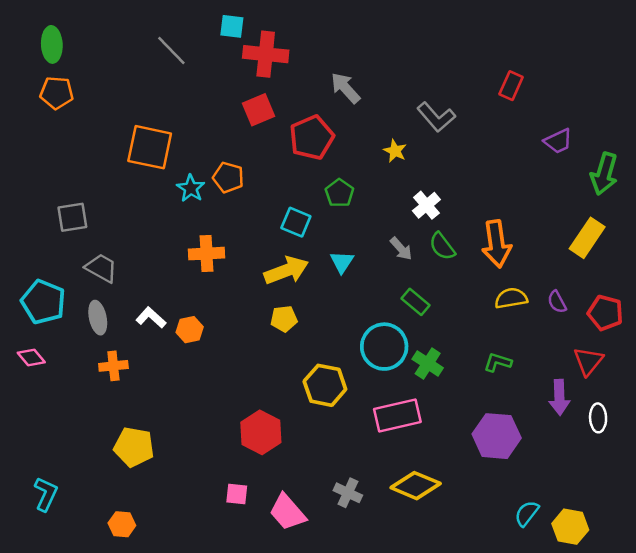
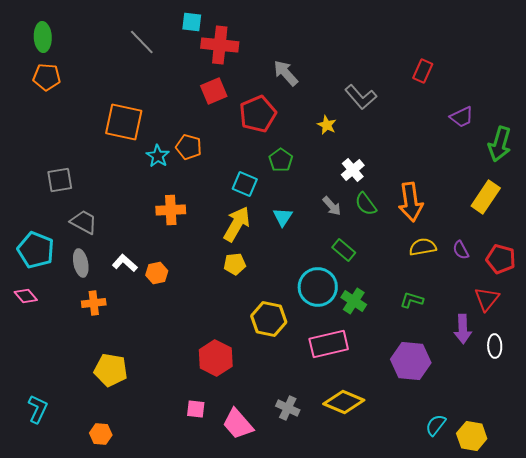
yellow arrow: (286, 270) -> (237, 224), turned -39

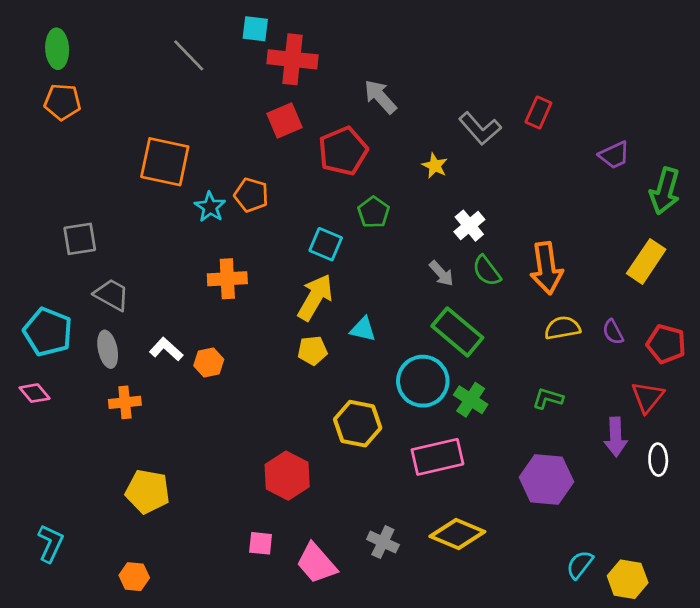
red rectangle: (423, 71) -> (538, 113), moved
cyan triangle: (283, 217) -> (363, 329), moved, turned -50
green rectangle: (344, 250) -> (457, 332), size x1.6

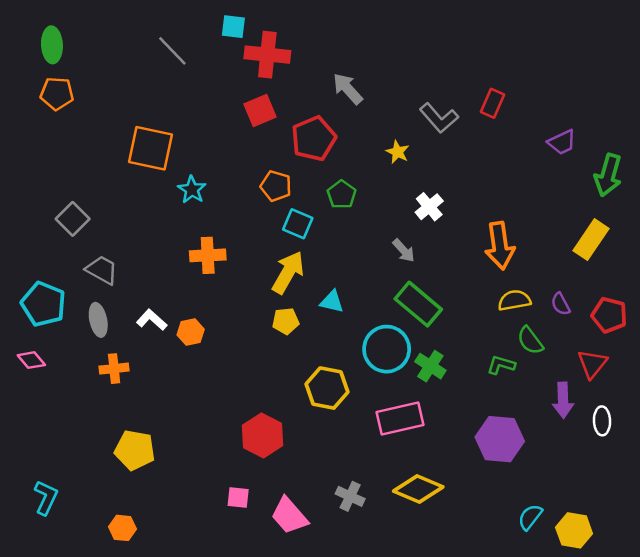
orange pentagon: (251, 195) -> (276, 186), moved
gray square: (80, 239) -> (73, 219), turned -36
green semicircle: (487, 271) -> (530, 341), moved

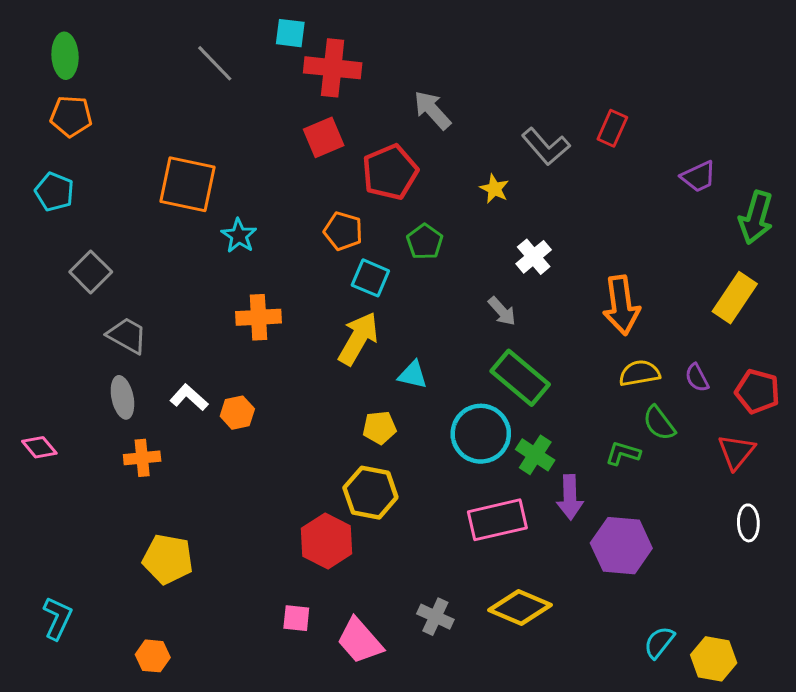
cyan pentagon: (43, 304) -> (54, 192), moved, size x0.7
yellow pentagon: (286, 321) -> (379, 428), moved
yellow hexagon: (327, 388) -> (370, 493), moved
purple arrow: (563, 400) -> (570, 497), moved

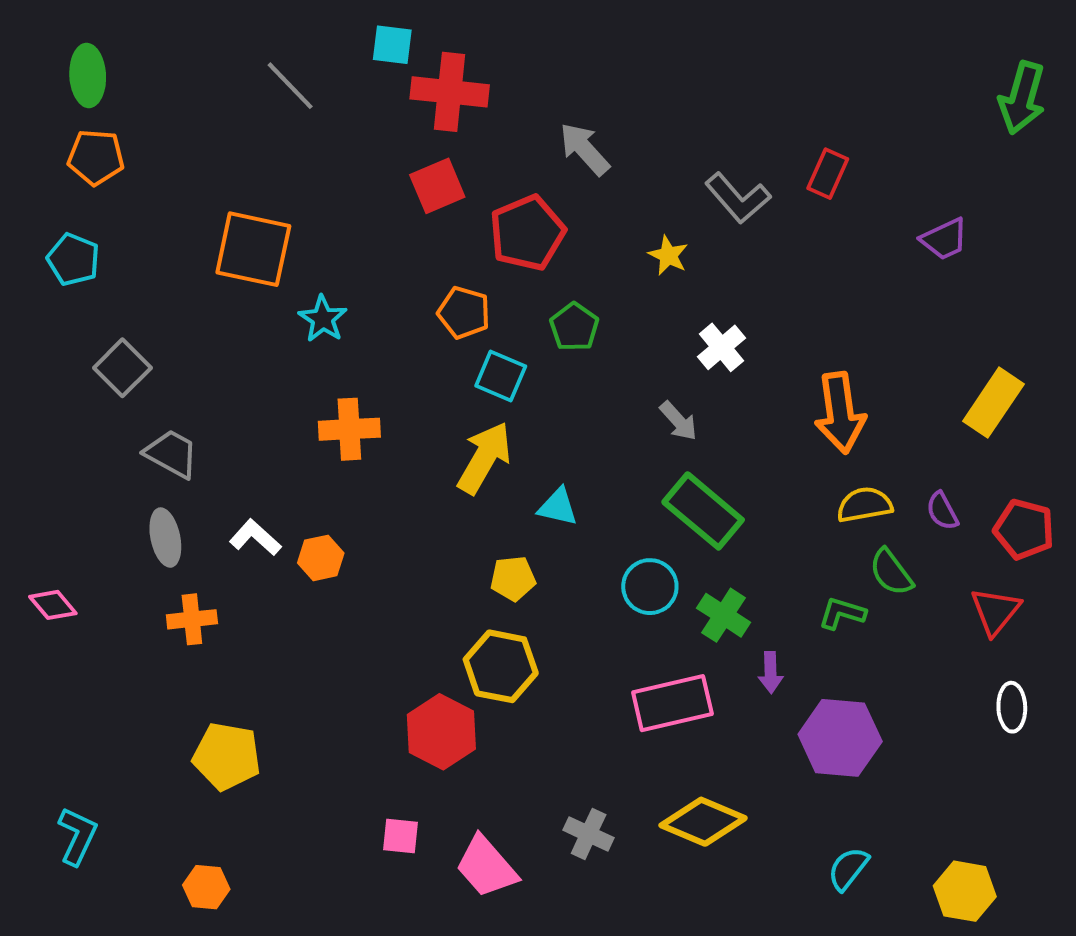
green arrow: (756, 217) -> (1022, 98), moved
cyan circle: (481, 434) -> (650, 587), size x0.7
purple arrow: (570, 497) -> (771, 672), size x0.7
cyan semicircle: (659, 642) -> (848, 869), moved

